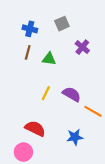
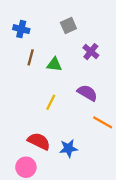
blue cross: (30, 29) -> (21, 29), moved
purple semicircle: (72, 94) -> (87, 93), moved
blue star: (75, 137) -> (68, 148), moved

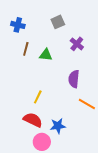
purple semicircle: (87, 93) -> (74, 79), turned -114
yellow line: (51, 102) -> (38, 97), moved
pink circle: (26, 167) -> (42, 142), moved

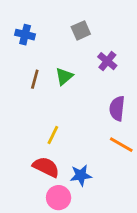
brown line: (26, 49) -> (35, 79), moved
green triangle: (46, 55) -> (64, 76), turned -48
purple semicircle: (74, 79) -> (117, 108), moved

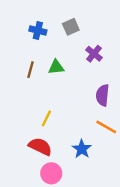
blue cross: (25, 35) -> (38, 31), moved
green triangle: (64, 76) -> (56, 67), turned 35
blue star: (81, 175) -> (82, 149), moved, turned -30

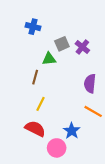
gray square: (71, 27) -> (62, 44), moved
brown line: (30, 70) -> (35, 77), moved
pink circle: (51, 173) -> (57, 148), moved

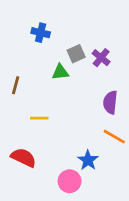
brown line: (35, 77) -> (16, 85), moved
yellow line: (41, 104) -> (39, 118), moved, turned 64
red semicircle: (35, 129) -> (24, 158), moved

